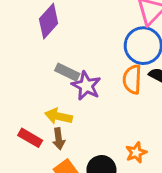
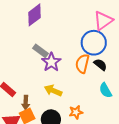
yellow arrow: (59, 116) -> (53, 91), moved
brown arrow: (59, 139) -> (26, 103), moved

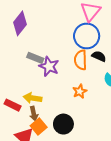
yellow arrow: (53, 91) -> (33, 98), moved
orange star: (76, 112) -> (80, 91), moved

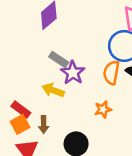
yellow arrow: (33, 98) -> (53, 90), moved
orange square: (39, 126) -> (20, 124), moved

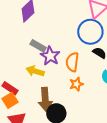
orange semicircle: (111, 73) -> (72, 62), moved
brown arrow: (44, 125) -> (45, 99), moved, size x1.6

